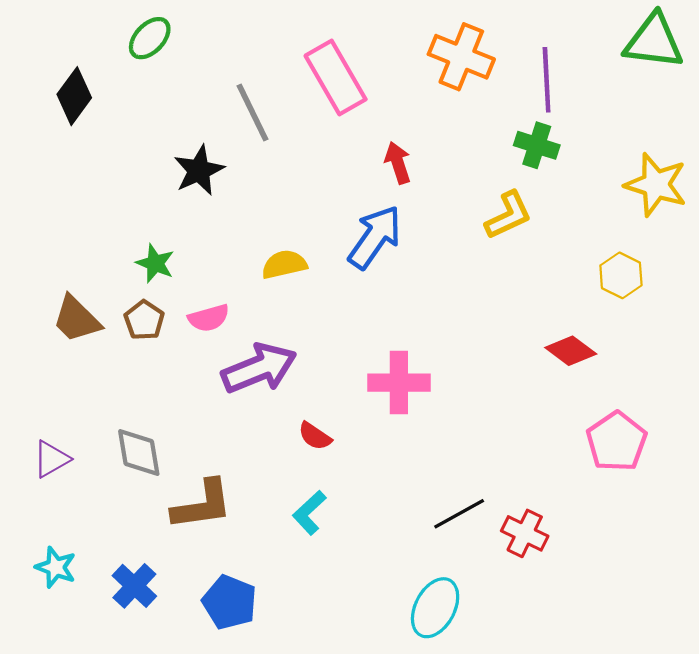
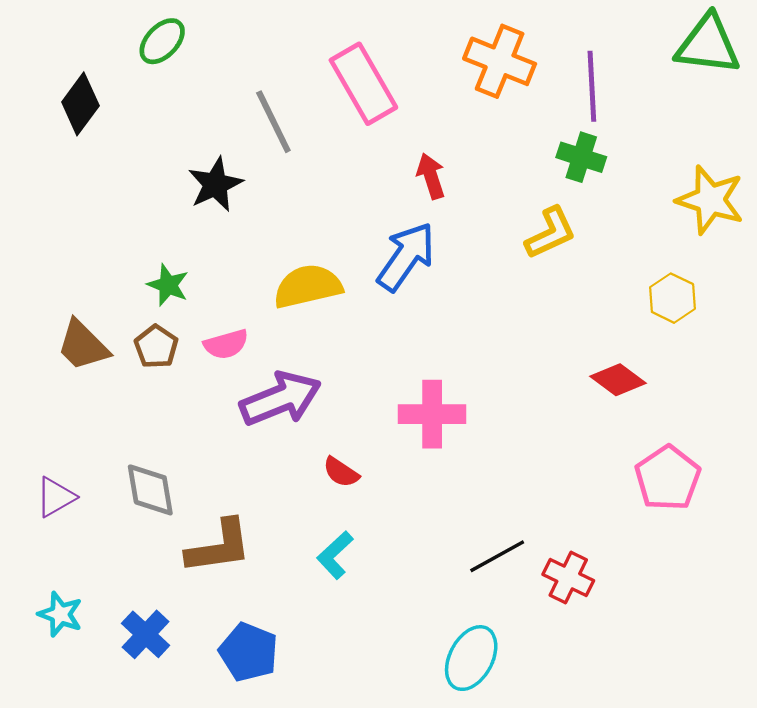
yellow semicircle: (284, 264) -> (308, 286), size x1.4

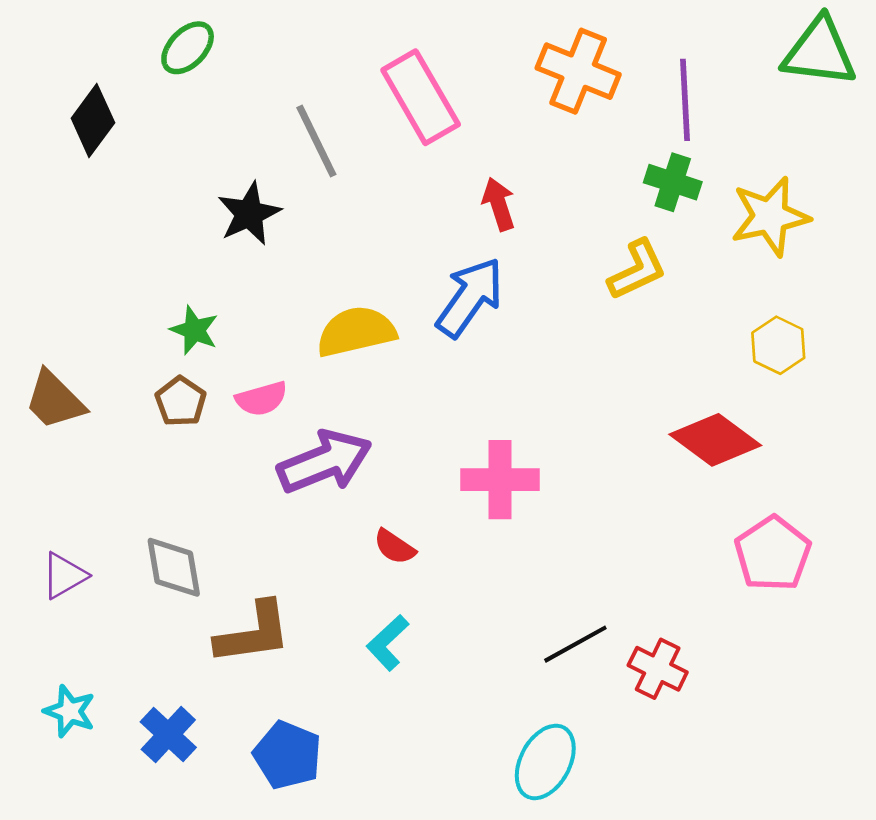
yellow star: (710, 200) -> (770, 216), moved, turned -30
brown trapezoid: (83, 345) -> (55, 400), moved
red diamond: (618, 380) -> (715, 440), size x1.4

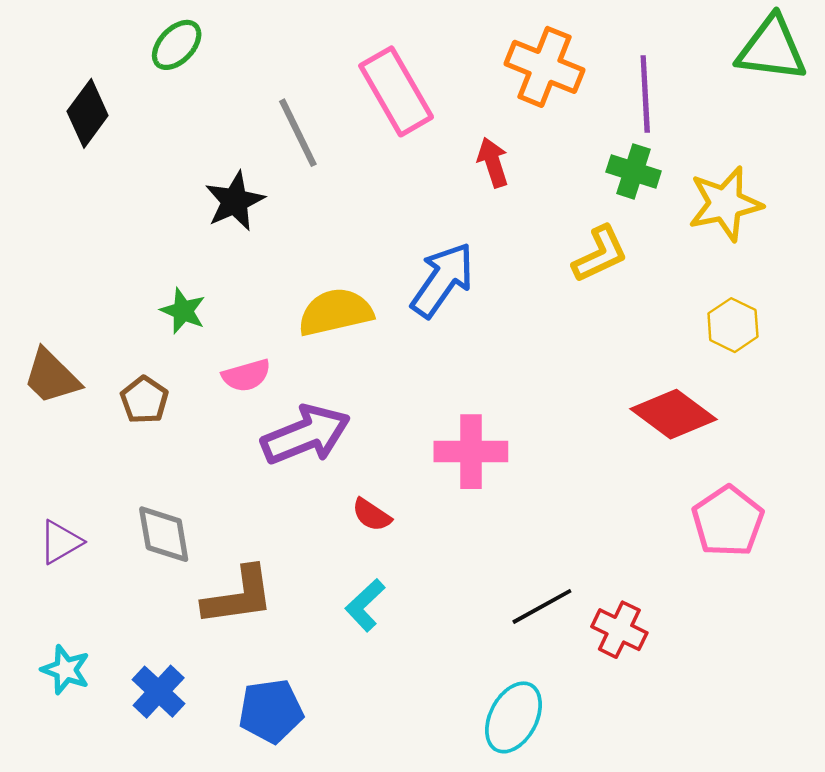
red arrow: (499, 204) -> (493, 162), moved
brown pentagon: (181, 401) -> (144, 400), moved
blue pentagon: (288, 755) -> (271, 711), turned -30

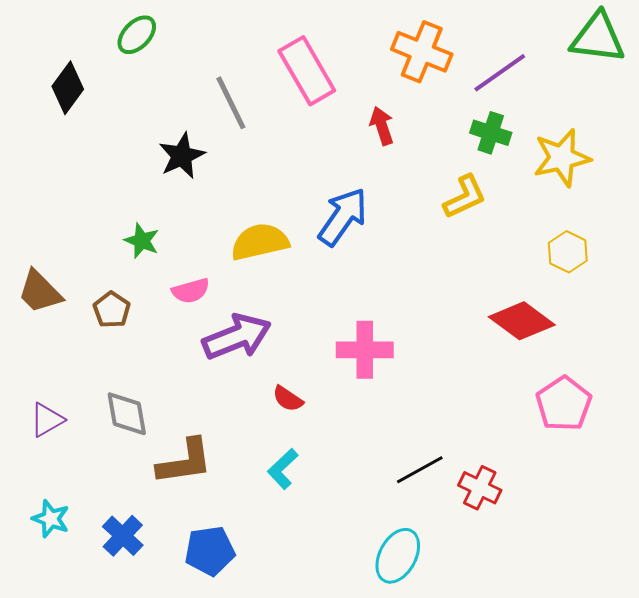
purple line: (645, 94) -> (500, 73), turned 58

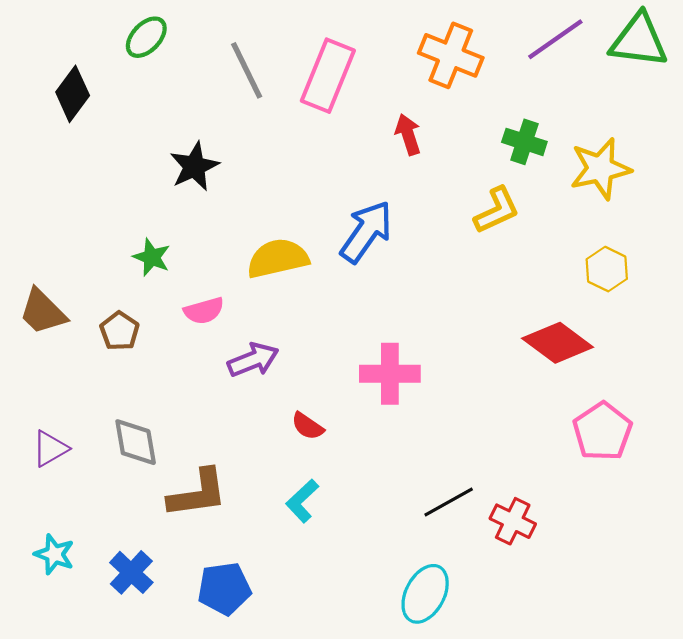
pink rectangle: (307, 71) -> (328, 76), turned 52
purple line: (500, 73) -> (555, 39), moved
gray line: (231, 103) -> (247, 70), moved
purple arrow: (237, 337) -> (253, 360), size x0.7

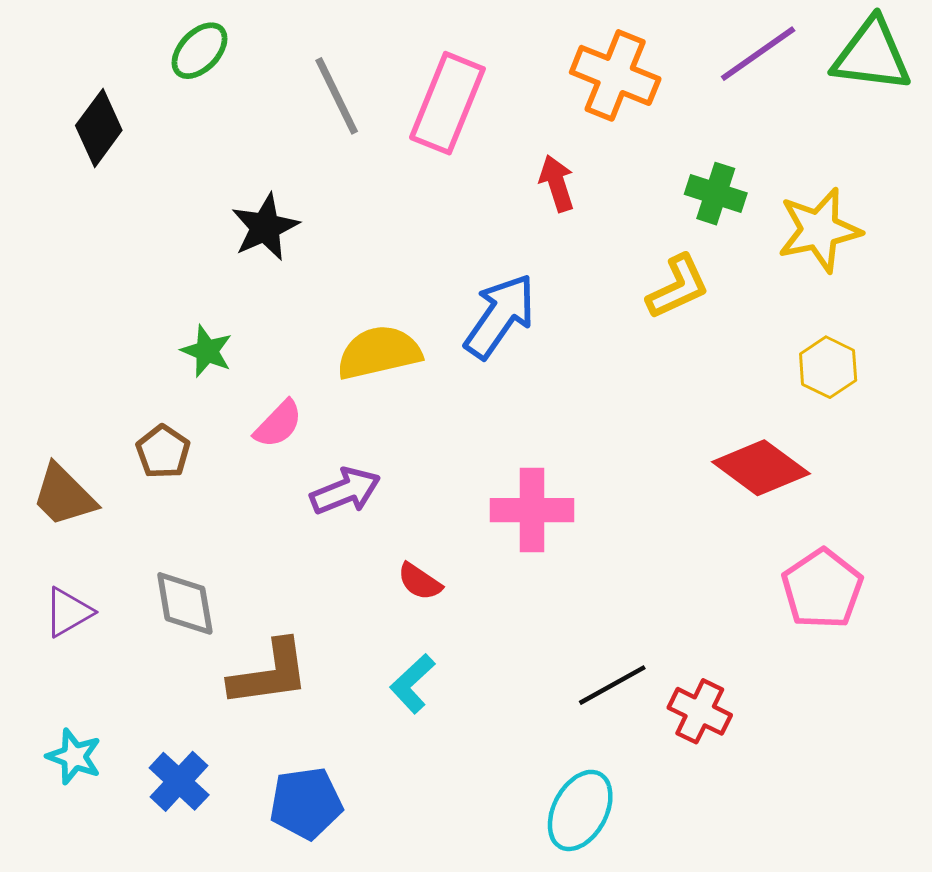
pink semicircle: (204, 311) -> (278, 424), turned -30
brown trapezoid: (43, 312) -> (64, 495), moved

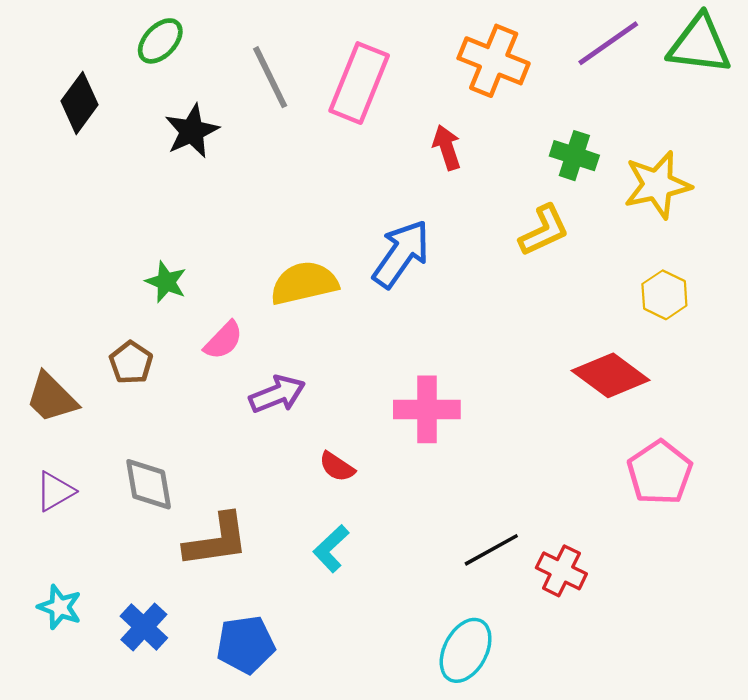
black star: (265, 227) -> (192, 131), moved

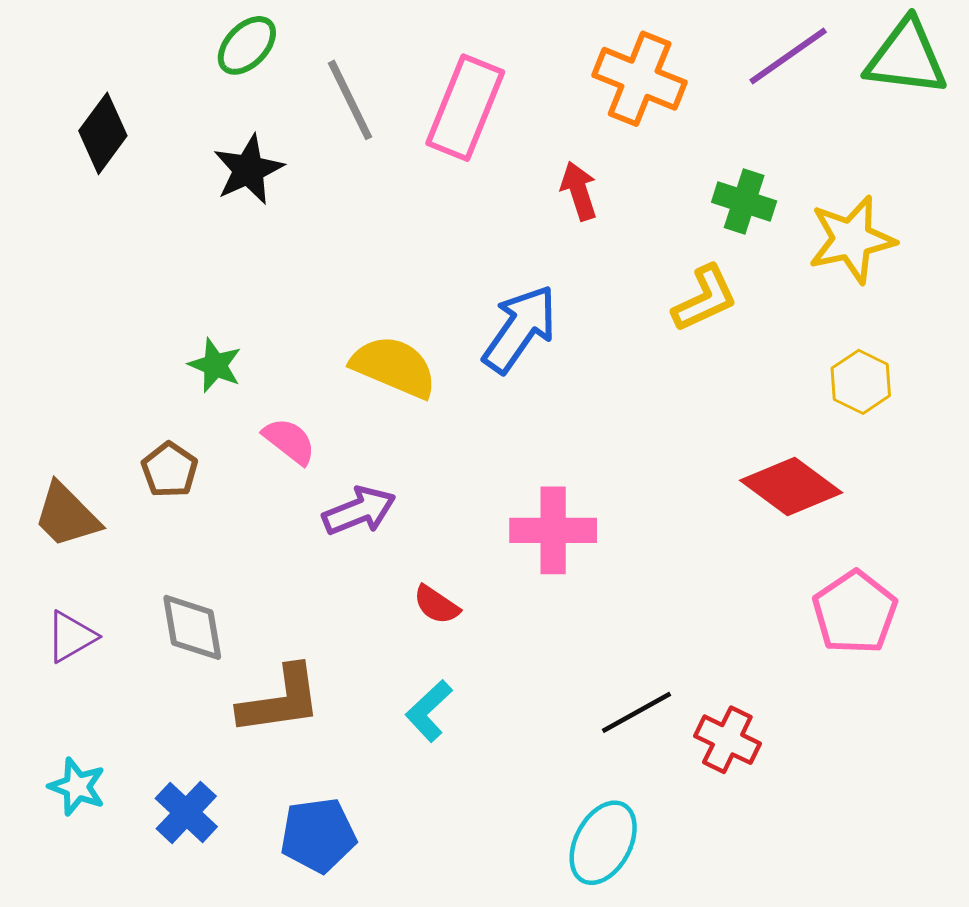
green ellipse: (160, 41) -> (247, 45), moved
yellow semicircle: (304, 283) -> (394, 367), turned 36
pink semicircle: (223, 340) -> (289, 441), turned -96

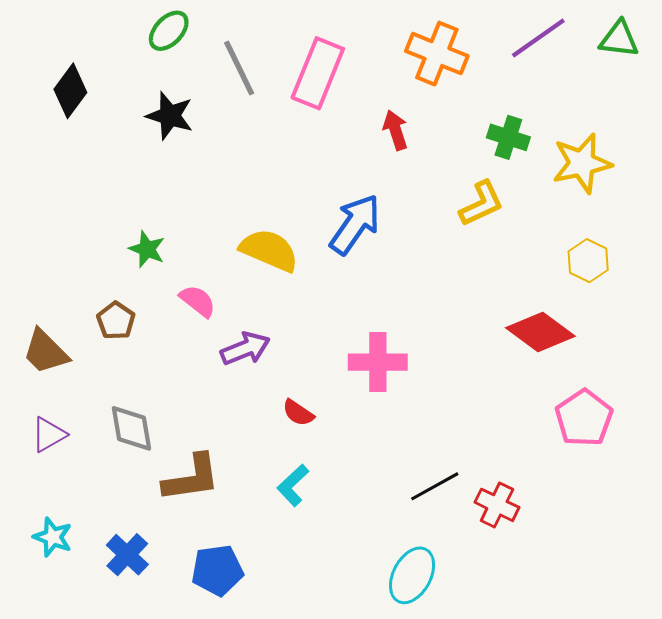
green triangle: (906, 58) -> (619, 39), size x0.7
black star: (248, 170) -> (170, 116), turned -30

